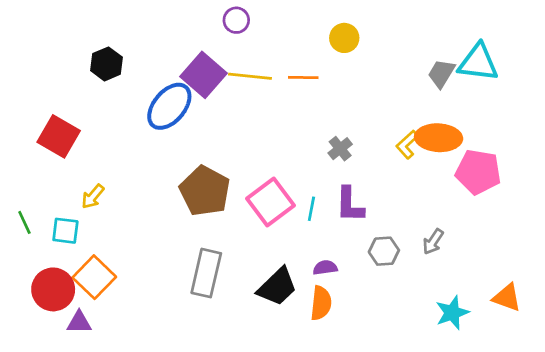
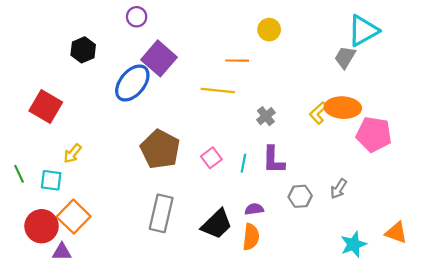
purple circle: (236, 20) -> (137, 17), moved
cyan triangle: (478, 63) -> (363, 31), moved, turned -36
yellow line: (250, 76) -> (218, 90), moved
pink square: (270, 202) -> (211, 158), size x0.6

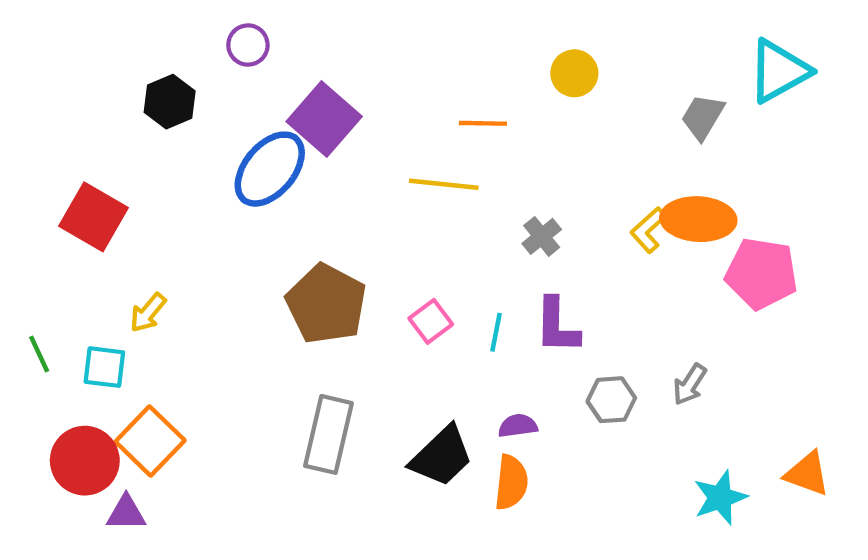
purple circle: (137, 17) -> (248, 45), moved
yellow circle: (269, 30) -> (574, 73), moved
cyan triangle: (363, 31) -> (779, 71), moved

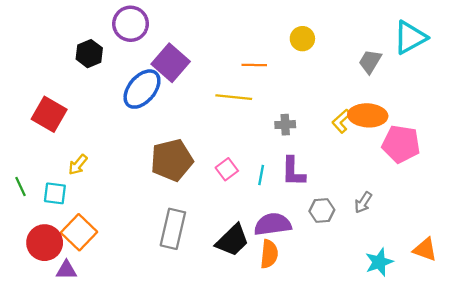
purple circle: (248, 45) -> (131, 24), size x1.6
gray cross: (542, 236) -> (285, 125), turned 36
brown pentagon: (326, 304) -> (172, 160), turned 30
purple semicircle: (518, 426) -> (273, 224), size x1.8

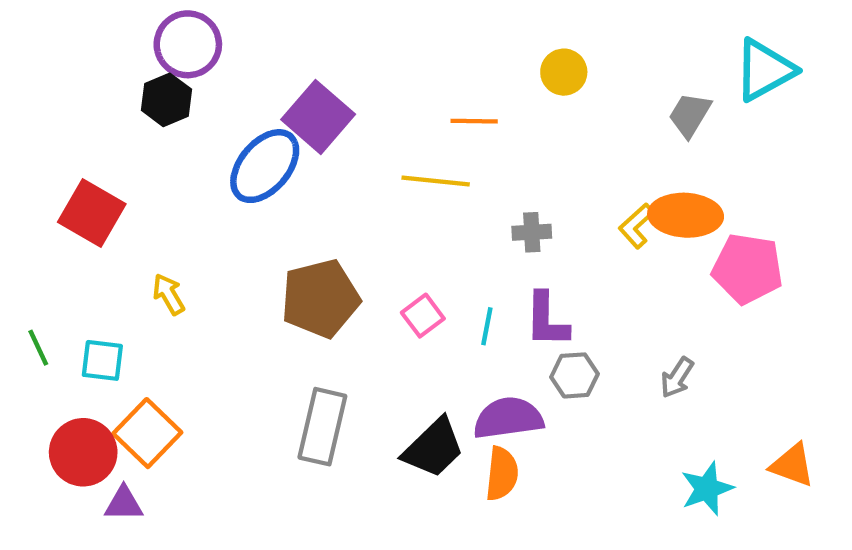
purple circle: (131, 24) -> (188, 44), moved
yellow arrow: (78, 165) -> (169, 294), moved, turned 110
gray hexagon: (322, 211) -> (574, 375), moved

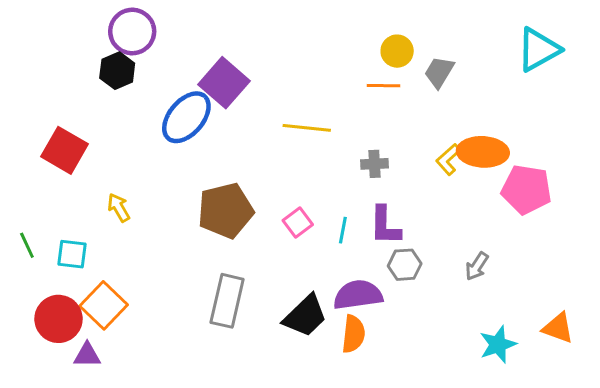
gray trapezoid: (690, 115) -> (439, 72), moved
orange line: (474, 121) -> (384, 86), moved

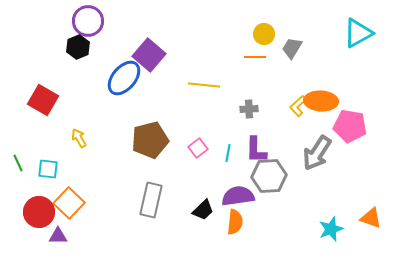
gray hexagon: (405, 265) -> (269, 176), size x1.6
gray arrow: (477, 266) -> (317, 153), moved, size x1.8
black trapezoid: (305, 316) -> (203, 210), size x0.7

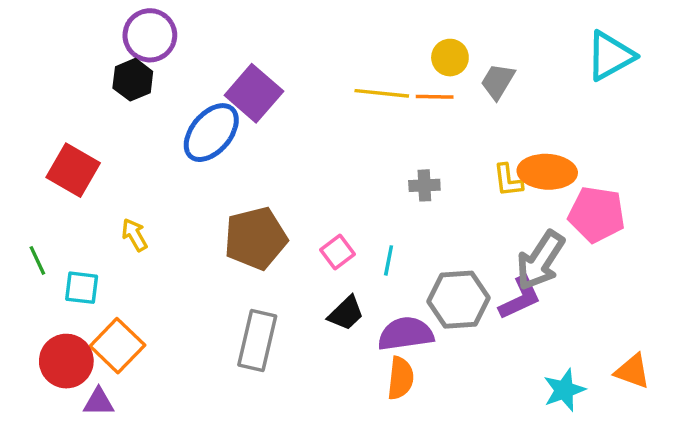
yellow line: (204, 85) -> (382, 93), moved
yellow L-shape: (298, 106) -> (508, 180), turned -55
purple L-shape: (256, 150) -> (520, 298), moved, turned -116
green line: (18, 163) -> (37, 260), moved
black trapezoid: (203, 210) -> (346, 313), moved

